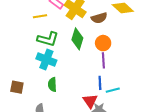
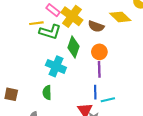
brown semicircle: (99, 18) -> (96, 26), turned 35
green L-shape: (48, 39) -> (50, 32), moved
cyan cross: (46, 60) -> (56, 66), moved

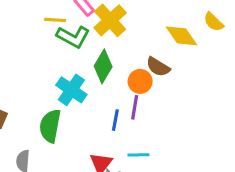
brown semicircle: (96, 26) -> (158, 67), moved
blue line: (95, 92) -> (115, 120), moved
green semicircle: (47, 93) -> (50, 126), size x1.5

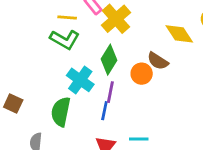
green L-shape: (73, 37) -> (65, 39), moved
purple line: (135, 107) -> (110, 92), moved
blue line: (115, 120) -> (104, 111), moved

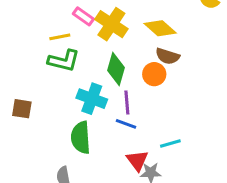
yellow diamond: (179, 34) -> (160, 28), moved
brown square: (13, 104) -> (22, 109), moved
blue line: (104, 111) -> (126, 124), turned -66

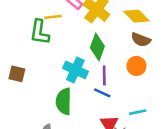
green L-shape: (64, 61) -> (40, 32), moved, turned 80
orange circle: (154, 74) -> (136, 66), moved

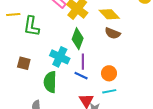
yellow line: (53, 17) -> (13, 14), moved
orange circle: (136, 66) -> (109, 73), moved
brown square: (17, 74) -> (24, 63), moved

